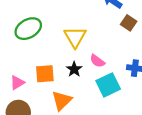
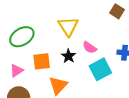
green ellipse: (28, 29) -> (22, 37), moved

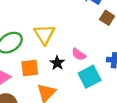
yellow triangle: (68, 26) -> (44, 34), moved

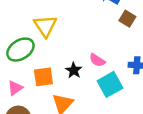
yellow triangle: (44, 34) -> (45, 26), moved

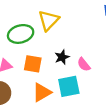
black star: (74, 70) -> (62, 57), moved
cyan square: (110, 84) -> (69, 86), moved

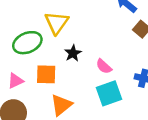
black star: (62, 57) -> (73, 53), moved
cyan square: (69, 86) -> (109, 93), moved

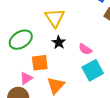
yellow triangle: (57, 23) -> (55, 18), moved
pink triangle: (15, 81) -> (26, 78), moved

